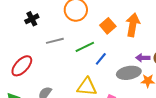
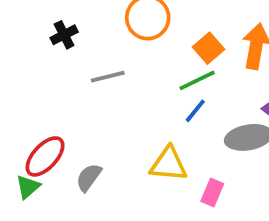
green line: (85, 47) -> (197, 80), moved
red ellipse: (22, 66) -> (45, 156), moved

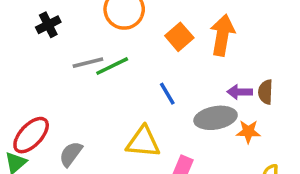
green line: (197, 80) -> (112, 66), moved
blue line: (195, 111) -> (167, 94), turned -70

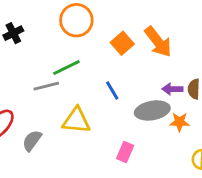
orange arrow: (222, 35) -> (158, 42), turned 132
gray line: (88, 63) -> (46, 86), moved
yellow triangle: (143, 142) -> (76, 121), moved

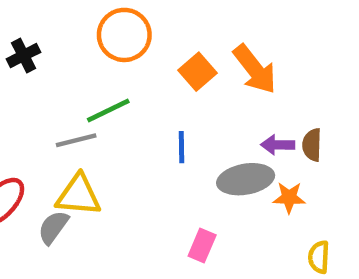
blue line: (112, 90) -> (181, 147), turned 30
yellow triangle: (76, 121) -> (78, 195), moved

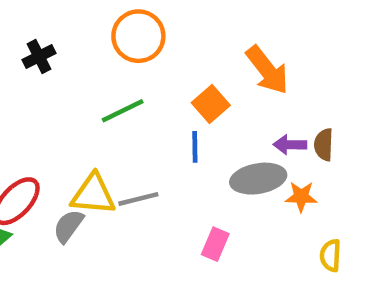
orange square: (198, 72) -> (211, 104), moved
gray line: (76, 140) -> (138, 199), moved

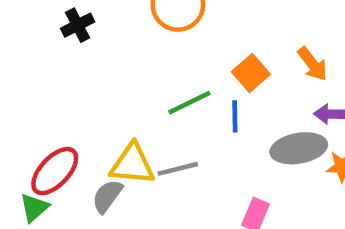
orange arrow: (267, 70) -> (312, 64), moved, size x0.7
green line: (123, 111) -> (189, 103), moved

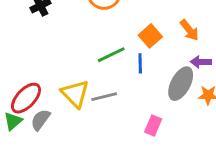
gray ellipse: (299, 148) -> (181, 84), turned -52
yellow triangle: (132, 164) -> (75, 94), turned 40
gray semicircle: (107, 196) -> (40, 120), moved

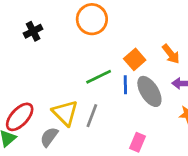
gray ellipse: (181, 84) -> (149, 91), moved, turned -60
gray line: (104, 97) -> (92, 116), turned -55
gray semicircle: (40, 120) -> (49, 137), moved

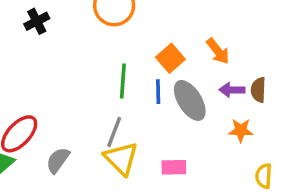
green line: (99, 77) -> (123, 81), turned -60
yellow triangle: (65, 113) -> (121, 158), moved
pink rectangle: (137, 142) -> (174, 167), turned 66

